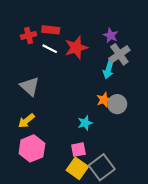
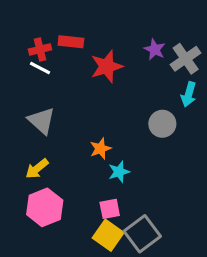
white line: (50, 49) -> (40, 68), moved
gray cross: (119, 54) -> (186, 59), moved
cyan arrow: (108, 70) -> (189, 94), moved
orange star: (104, 100) -> (100, 149), moved
gray circle: (117, 104) -> (162, 124), moved

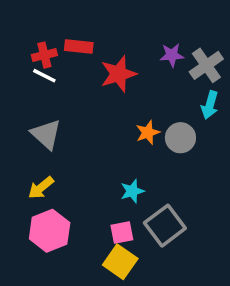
purple star: (155, 49) -> (172, 55), turned -30
orange star: (100, 149) -> (148, 133), moved
gray square: (142, 234) -> (165, 226), moved

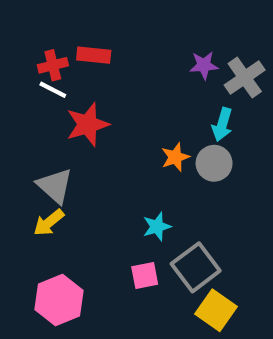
red star: (118, 74) -> (88, 124), moved
cyan arrow: (210, 105) -> (222, 124), moved
gray triangle: (46, 134) -> (55, 186), moved
pink hexagon: (50, 231) -> (59, 300), moved
yellow square: (120, 262) -> (216, 310), moved

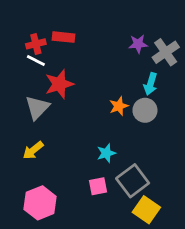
gray triangle: (55, 186) -> (37, 108), moved, turned 32

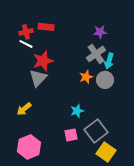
gray cross: (166, 52) -> (96, 54), moved
gray triangle: (37, 108) -> (38, 78), moved

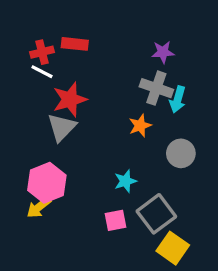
gray cross: (96, 54) -> (156, 88), turned -36
gray circle: (105, 80) -> (181, 153), moved
yellow arrow: (24, 109) -> (39, 207), moved
pink hexagon: (29, 147) -> (47, 183), moved

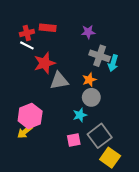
purple star: (163, 52) -> (88, 32), moved
gray triangle: (62, 127) -> (59, 81), moved, turned 36
gray circle: (181, 153) -> (91, 97), moved

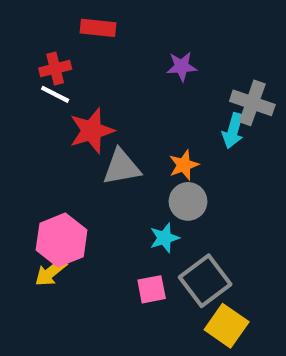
red rectangle: (48, 28) -> (98, 28), moved
gray cross: (100, 56) -> (252, 103), moved

